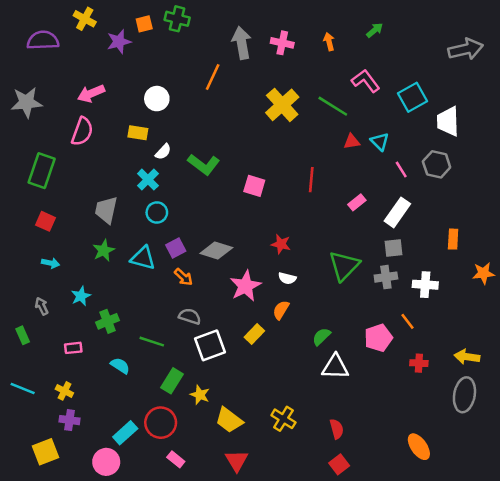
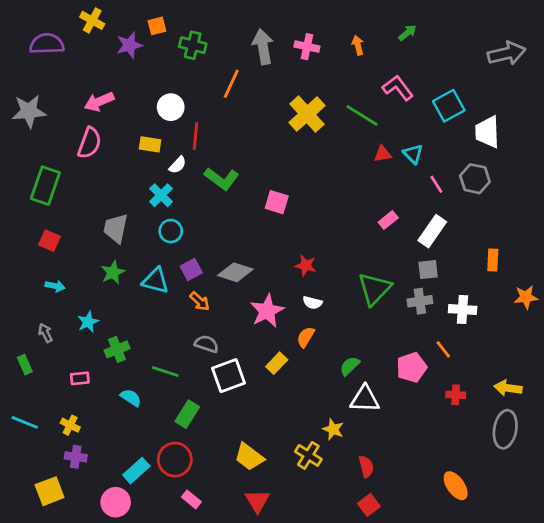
green cross: (177, 19) -> (193, 45), moved
red line: (311, 180) -> (195, 136), moved
yellow star: (200, 395) -> (333, 429), moved

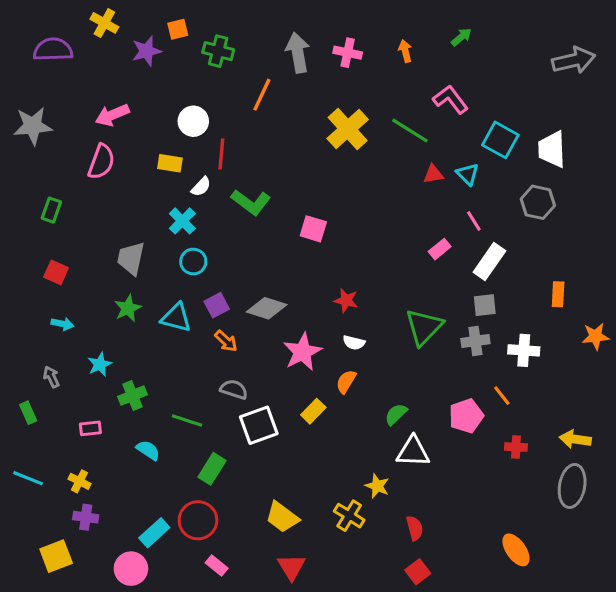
cyan square: (449, 106) -> (500, 140), moved, turned -32
pink line: (436, 184) -> (474, 221), moved
green rectangle: (45, 186) -> (51, 210), size x0.6

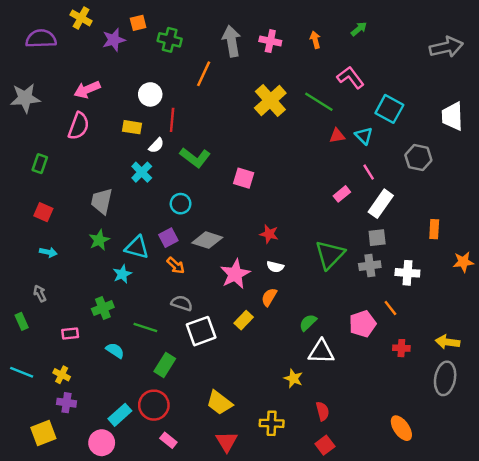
white trapezoid: (552, 149) -> (452, 116), moved
cyan circle: (193, 262) -> (181, 204), moved
cyan star: (100, 364) -> (122, 274), moved
yellow cross: (349, 516) -> (272, 423), moved, turned -30

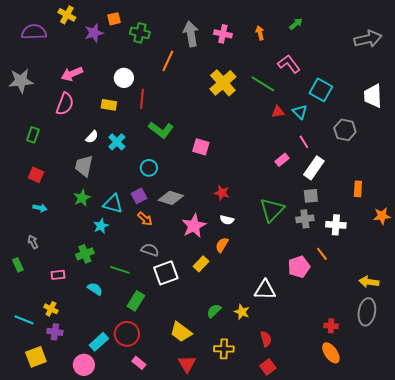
white semicircle: (156, 145) -> (92, 137), moved
green semicircle: (308, 323) -> (214, 311), moved
red cross: (401, 348) -> (331, 326), moved
cyan line: (22, 372) -> (24, 320), moved

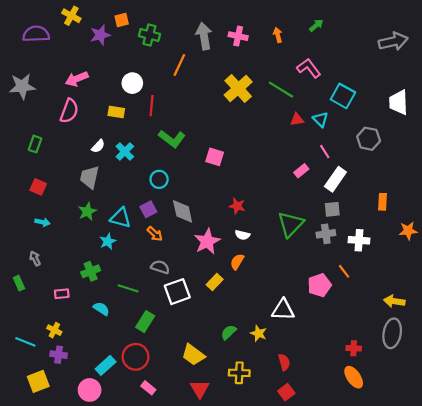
gray diamond: (171, 198) -> (183, 211), turned 60

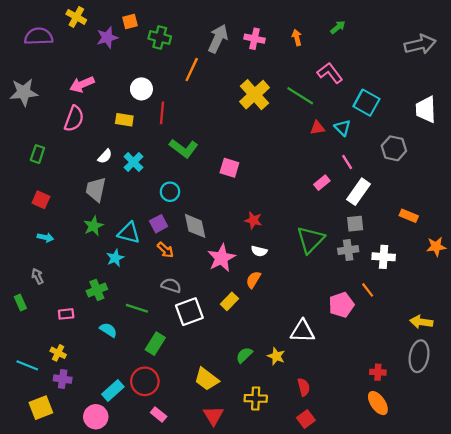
gray arrow: (204, 36) -> (218, 39), turned 35
orange rectangle: (383, 202) -> (409, 216), turned -70

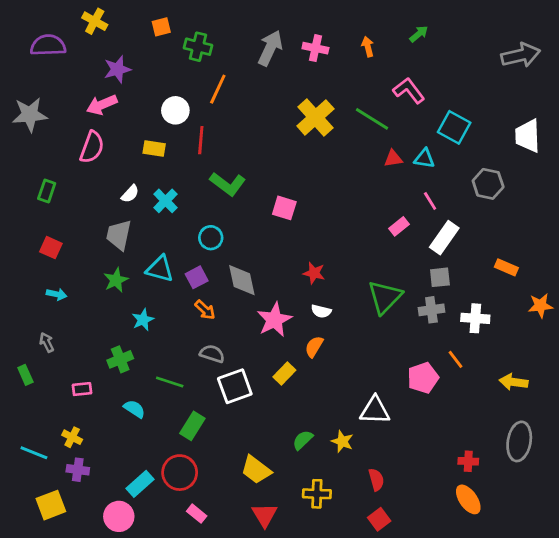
purple star: (107, 38) -> (117, 69), moved
orange line: (192, 69) -> (218, 89), moved
cyan triangle: (342, 128) -> (424, 158), turned -36
cyan triangle: (129, 233) -> (160, 269), moved
yellow arrow: (421, 322) -> (514, 382), moved

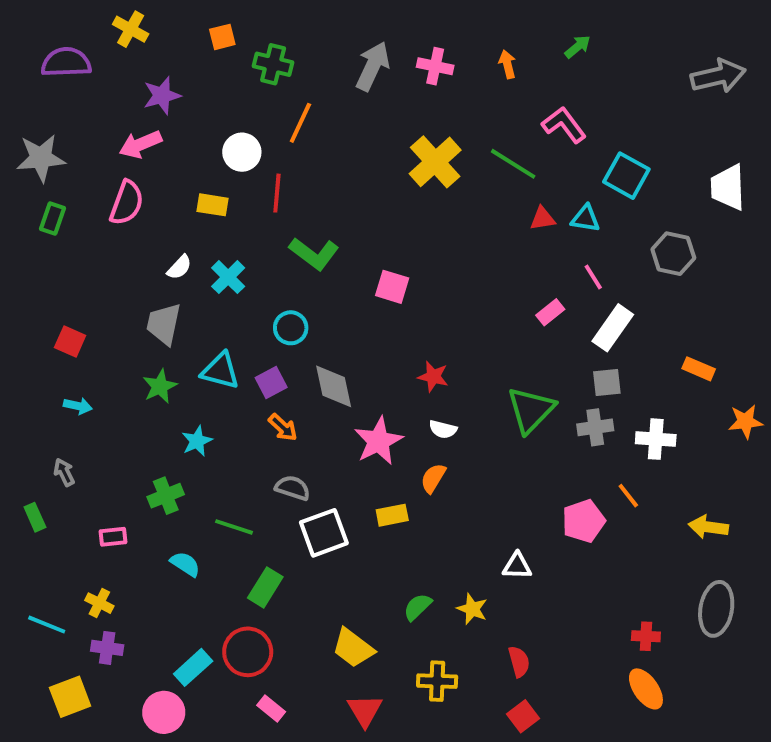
green rectangle: (47, 191) -> (52, 218), moved
yellow rectangle: (284, 374) -> (392, 515), turned 35
white triangle: (375, 410) -> (517, 566), size x0.7

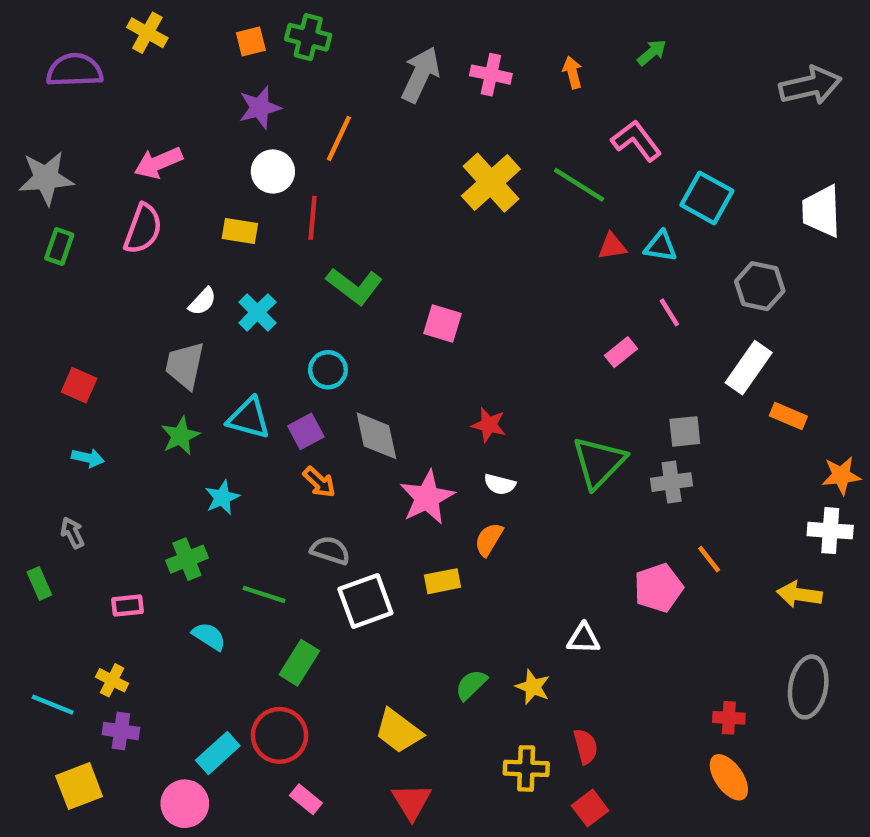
green cross: (273, 64) -> (308, 37), moved
purple star: (162, 96) -> (260, 108), moved
white rectangle: (613, 328) -> (749, 368), moved
white cross: (656, 439) -> (830, 531), moved
yellow cross: (437, 681) -> (526, 768), moved

